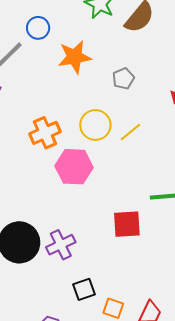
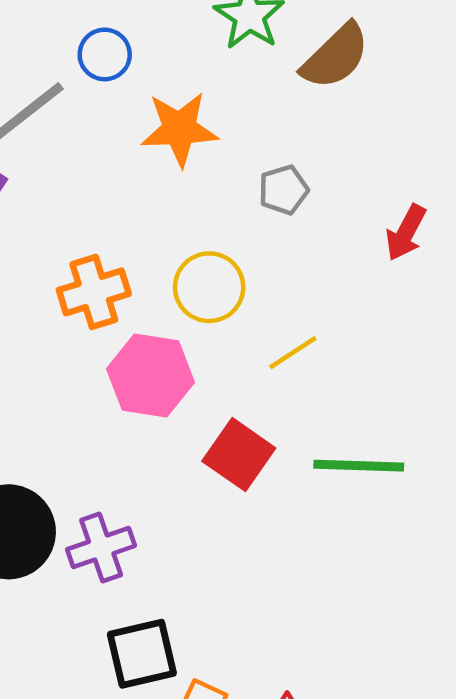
yellow line: (130, 132) -> (293, 353), moved
red square: (127, 224) -> (239, 455), moved, turned 32
black square: (84, 289) -> (142, 654), size x1.4

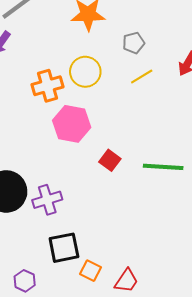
yellow circle: (209, 287) -> (85, 72), moved
yellow line: (293, 353) -> (142, 76), moved
red square: (239, 455) -> (110, 160), size x0.7

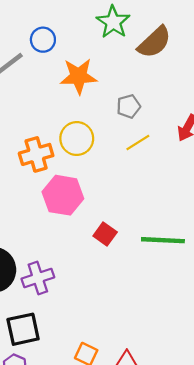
black square: (64, 248) -> (23, 329), moved

